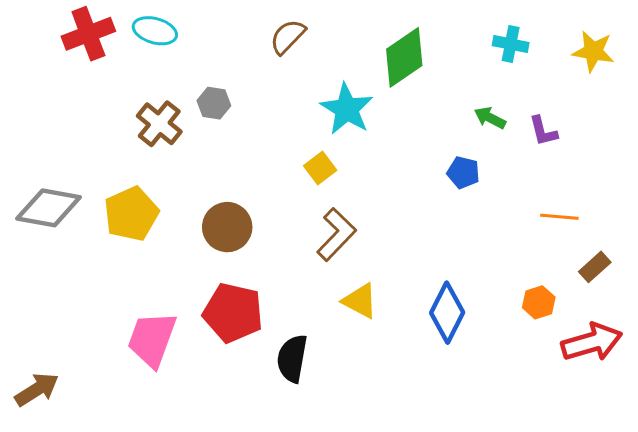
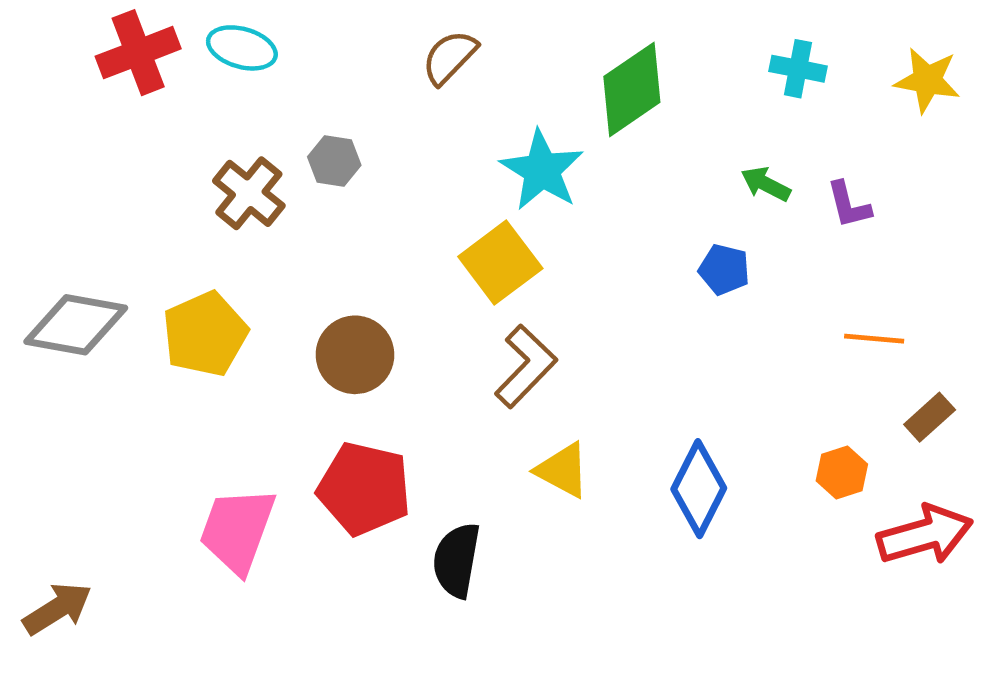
yellow square: (320, 168) -> (500, 263), size x1.6

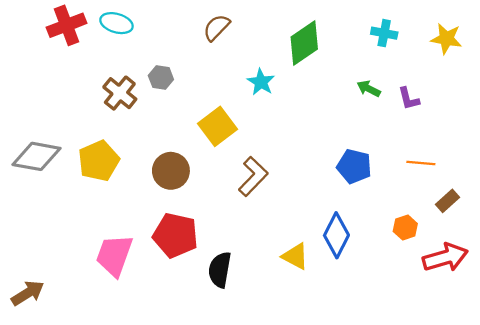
cyan star: (542, 170) -> (261, 82), size x0.7
yellow square: (500, 263) -> (218, 126), moved
blue pentagon: (724, 269) -> (354, 166), moved, size x1.4
yellow triangle: (563, 470) -> (295, 256), moved

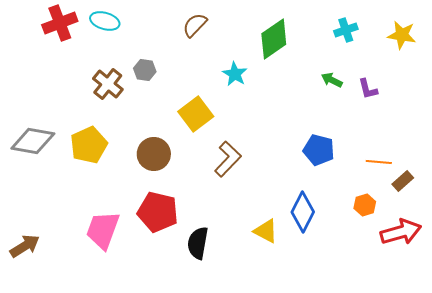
cyan cross: (384, 33) -> (346, 30), turned -30
orange line: (421, 163) -> (379, 162), moved
brown arrow: (28, 293) -> (25, 246), moved

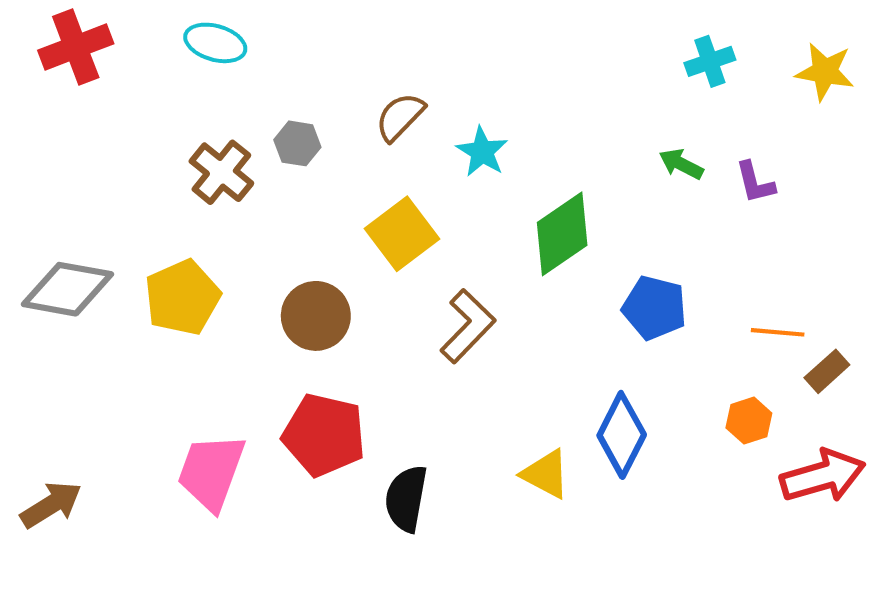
red cross: (60, 23) -> (76, 47), moved
brown semicircle: (195, 25) -> (400, 117), moved
green diamond: (274, 39) -> (562, 234), moved

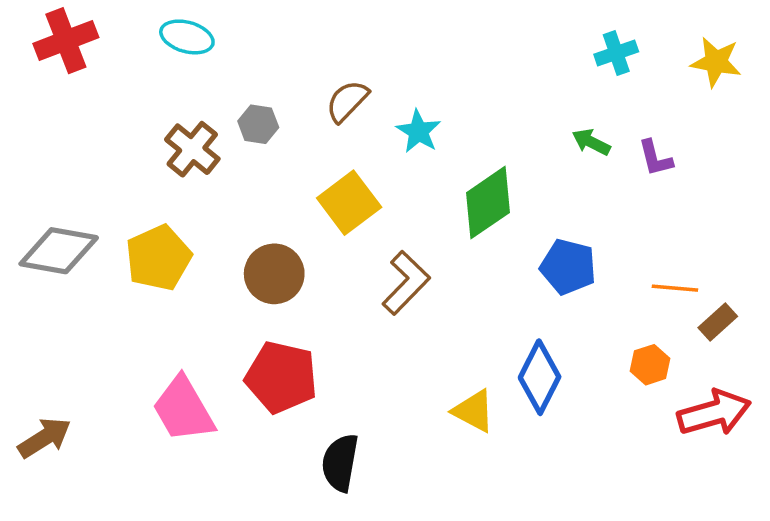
pink trapezoid: (211, 472) -> (183, 409), turned -50
black semicircle: (406, 499) -> (340, 463), moved

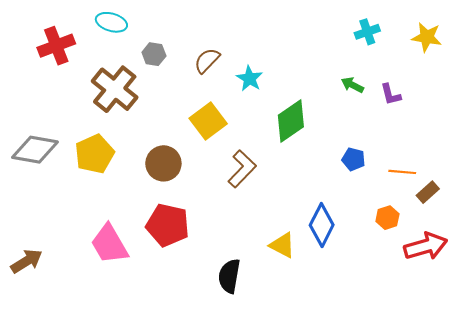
red cross: (66, 41) -> (56, 46), moved
gray hexagon: (258, 124) -> (154, 54), moved
brown cross: (192, 149) -> (115, 89), size x1.4
blue pentagon: (568, 267) -> (353, 159), moved, size x0.7
black semicircle: (340, 463) -> (229, 276), moved

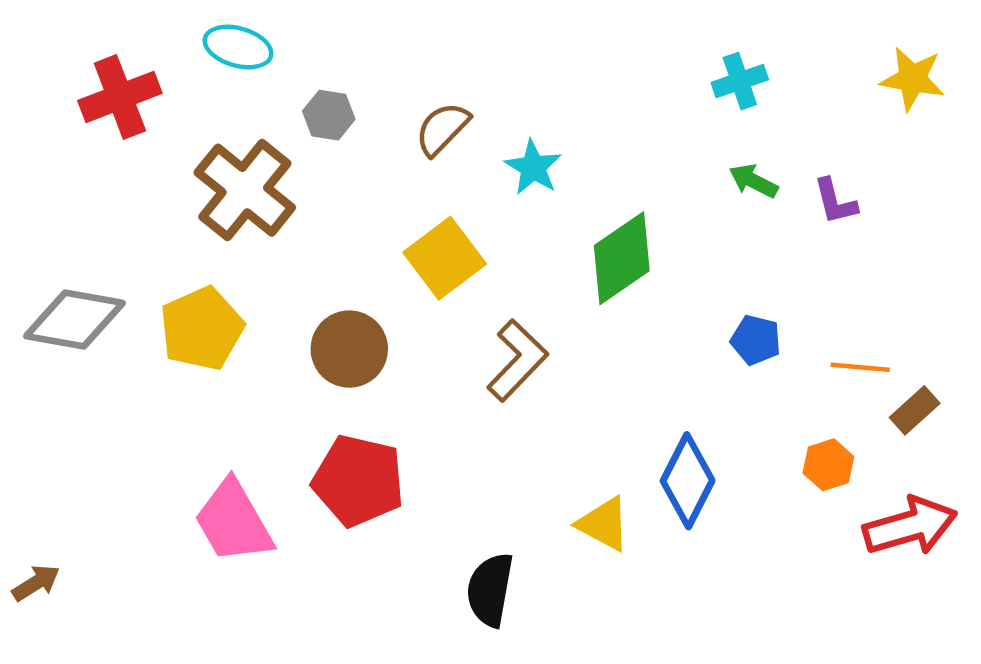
cyan cross: (367, 32) -> (740, 81), moved
brown arrow: (27, 261) -> (36, 583), moved, size x0.7

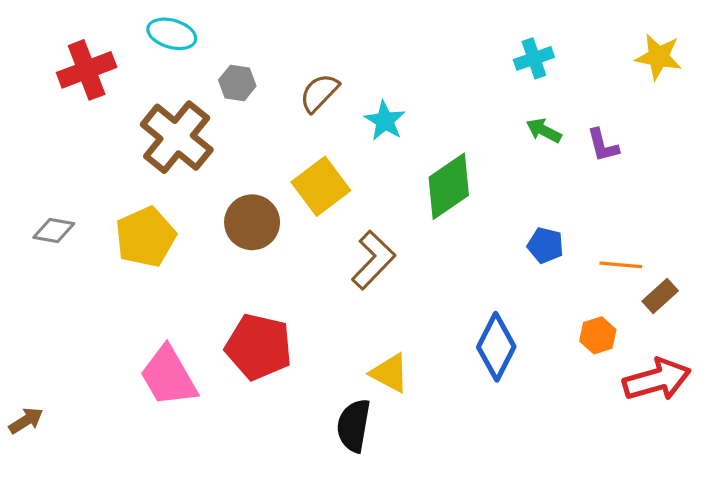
gray diamond: (75, 320) -> (54, 230), size x0.6
brown circle: (349, 349) -> (252, 222), moved
yellow triangle: (604, 524) -> (390, 373), moved

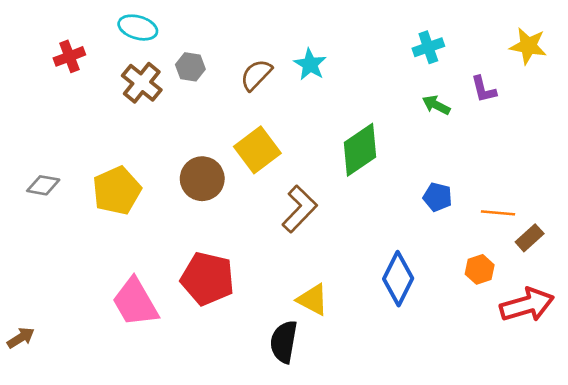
red cross: (87, 70) -> (69, 56), size x0.7
cyan star: (385, 121) -> (310, 64), moved
brown cross: (177, 137) -> (142, 83), moved, size x0.7
purple L-shape: (603, 145) -> (484, 89), moved

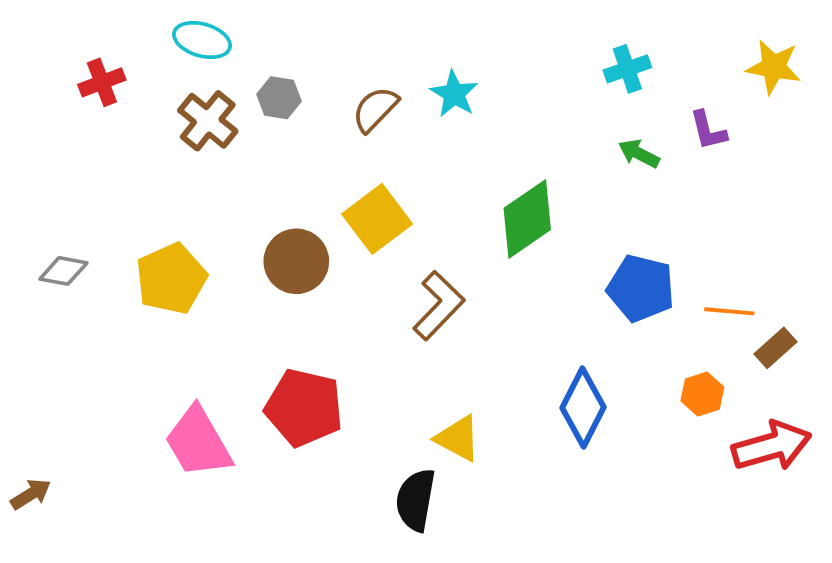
blue pentagon: (438, 197) -> (641, 288), size x1.6

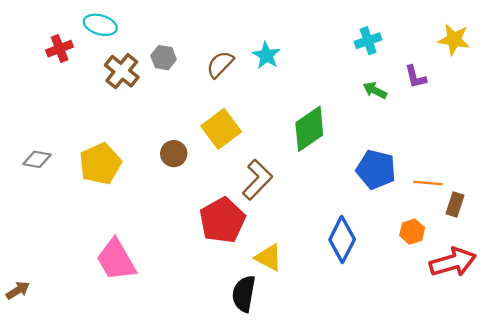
cyan ellipse: (202, 40) -> (100, 25), moved
brown circle: (296, 261) -> (174, 154), size x0.7
brown rectangle: (775, 348) -> (455, 204), turned -30
red pentagon: (304, 408) -> (222, 220), moved, turned 30

